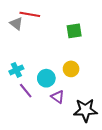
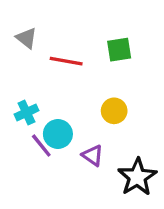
red line: (30, 14) -> (66, 61), moved
cyan circle: (46, 78) -> (58, 134), moved
black star: (85, 110) -> (137, 177), turned -30

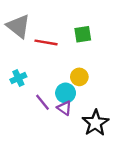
gray triangle: (26, 38) -> (18, 26), size x1.6
cyan circle: (58, 134) -> (66, 93), moved
purple line: (41, 146) -> (43, 102), moved

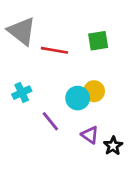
cyan circle: (66, 93) -> (78, 98), moved
purple triangle: (64, 108) -> (90, 135), moved
black star: (95, 123) -> (113, 146), size x0.6

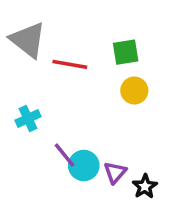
yellow circle: (94, 91) -> (134, 90), moved
cyan circle: (78, 98) -> (84, 166), moved
purple triangle: (90, 135) -> (115, 172), turned 36

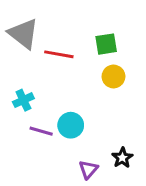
purple line: (65, 155) -> (41, 131), moved, turned -35
cyan circle: (84, 166) -> (71, 125), moved
purple triangle: (115, 172) -> (88, 170), moved

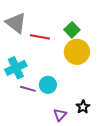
green square: (106, 44) -> (72, 30), turned -35
yellow circle: (113, 76) -> (77, 52), size x1.6
cyan cross: (23, 100) -> (16, 68), size x1.5

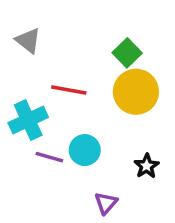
gray triangle: (16, 23) -> (28, 41), size x0.7
red line: (40, 37) -> (69, 90), moved
black star: (83, 107) -> (147, 166), moved

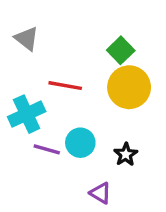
black star: (147, 166) -> (126, 154), moved
purple triangle: (106, 203) -> (101, 193), turned -40

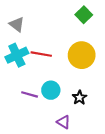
green square: (121, 50) -> (84, 15), moved
cyan cross: (27, 114) -> (17, 55), moved

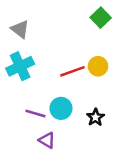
red line: (41, 54) -> (72, 71), moved, turned -30
yellow circle: (82, 55) -> (98, 66), size x0.6
purple triangle: (64, 122) -> (47, 140), moved

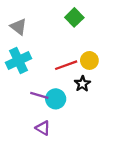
green square: (101, 18) -> (74, 17), moved
purple line: (35, 113) -> (39, 95), moved
black star: (95, 117) -> (82, 84), moved

